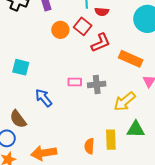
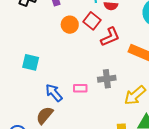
pink rectangle: (75, 82) -> (80, 88), moved
brown semicircle: (18, 119) -> (45, 115), moved, turned 78

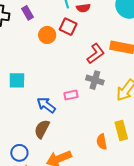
red L-shape: (110, 37) -> (96, 54), moved
gray cross: (107, 79) -> (95, 80), turned 36

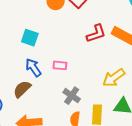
cyan square: (17, 80) -> (30, 38), moved
gray cross: (95, 80) -> (72, 96), moved

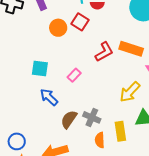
pink rectangle: (60, 65) -> (74, 75), moved, turned -40
brown semicircle: (22, 89) -> (69, 119), moved

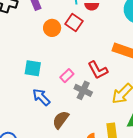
red L-shape: (104, 52) -> (98, 70), moved, turned 90
gray cross: (92, 117) -> (83, 90), moved

